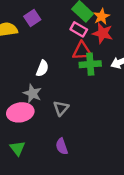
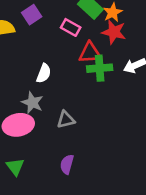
pink rectangle: (79, 29) -> (71, 27), moved
gray triangle: (61, 108) -> (66, 120), turned 35
purple semicircle: (62, 146) -> (67, 164), turned 35

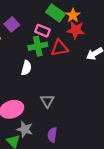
green cross: (100, 68) -> (38, 46), moved
gray star: (32, 103) -> (25, 129), moved
gray triangle: (66, 120) -> (47, 101), turned -40

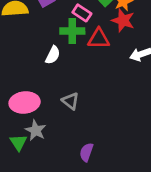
gray triangle: (47, 101) -> (70, 101), turned -32
purple semicircle: (52, 135) -> (86, 152), moved

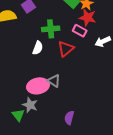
pink rectangle: (82, 13) -> (80, 31), moved
red triangle: (99, 39) -> (66, 49), moved, turned -36
pink ellipse: (25, 102) -> (38, 86), moved

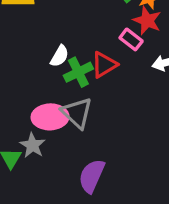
green cross: (51, 29) -> (78, 72), moved, turned -30
gray triangle: (54, 81) -> (77, 113), size x1.5
purple semicircle: (69, 118) -> (92, 176), size x1.5

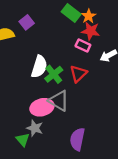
white semicircle: (60, 56) -> (39, 67), size x1.5
red triangle: (104, 65) -> (78, 74), moved

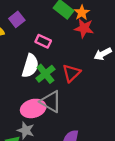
pink rectangle: (83, 45) -> (43, 41), moved

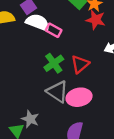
white semicircle: (30, 66) -> (38, 22), moved, turned -90
pink ellipse: (33, 108) -> (79, 97), moved

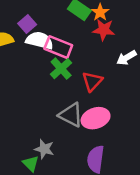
pink rectangle: (54, 30) -> (58, 47), size x1.5
green cross: (54, 63) -> (61, 69), moved

